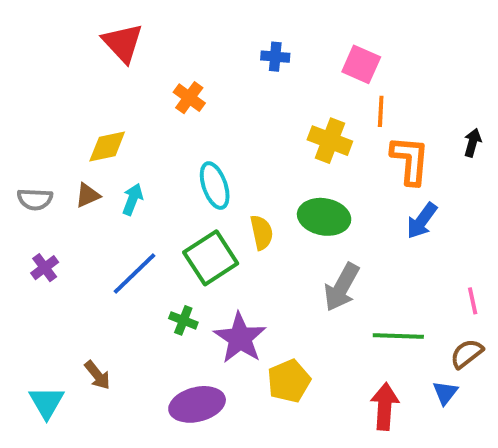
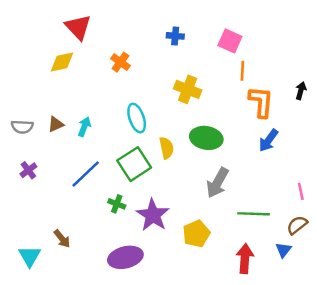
yellow cross: (330, 141) -> (188, 89), moved
yellow diamond: (107, 146) -> (62, 62), moved
yellow pentagon: (289, 381) -> (196, 234), moved

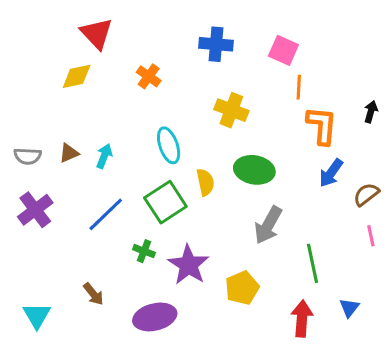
blue cross: (175, 36) -> (216, 44), size x1.5
purple cross: (28, 170) -> (35, 210), size x1.6
green line: (254, 214) -> (313, 263), turned 76
brown semicircle: (297, 225) -> (366, 194), moved
brown arrow: (62, 239) -> (93, 294), moved

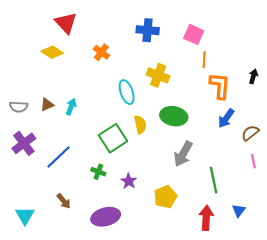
yellow diamond: (77, 76) -> (52, 52), turned 45
cyan ellipse: (169, 145) -> (127, 92), moved
blue line: (106, 214) -> (58, 157), moved
purple star: (188, 265) -> (129, 181), size x0.6

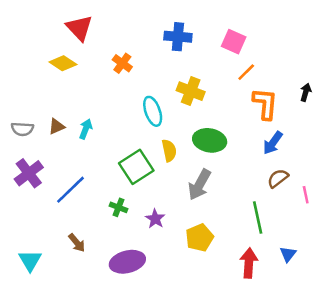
orange line: (204, 60) -> (246, 72), turned 42
brown semicircle: (250, 133) -> (278, 178), moved
gray arrow: (183, 154) -> (199, 185), moved

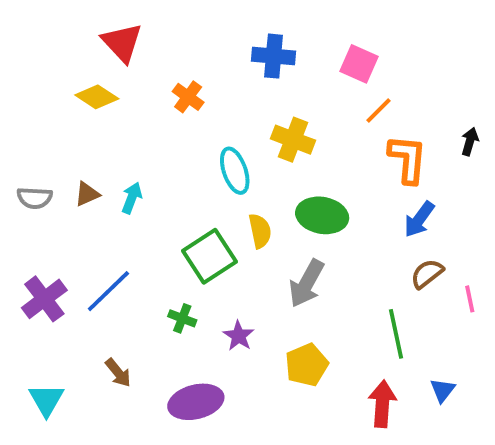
purple cross: (29, 173) -> (44, 299), moved

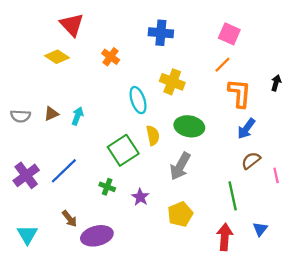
pink square: (359, 64) -> (229, 34), moved
purple ellipse: (196, 402) -> (97, 236), moved

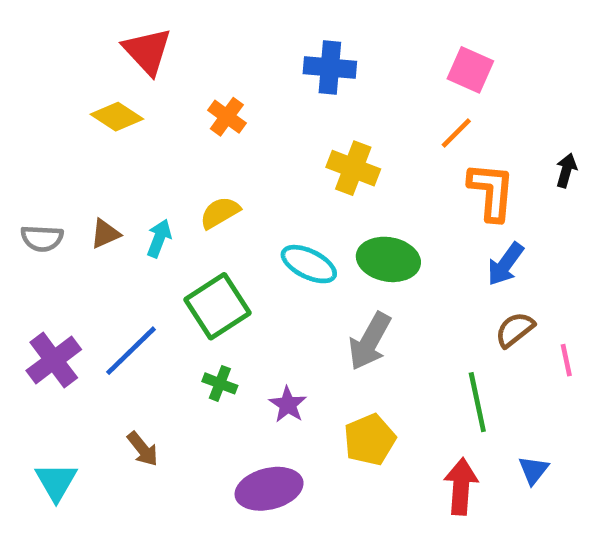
cyan ellipse: (138, 100) -> (309, 264), moved, turned -45
yellow semicircle: (153, 135) -> (220, 213), moved, turned -108
green square: (123, 150) -> (218, 306), moved
purple ellipse: (97, 236) -> (269, 489), moved

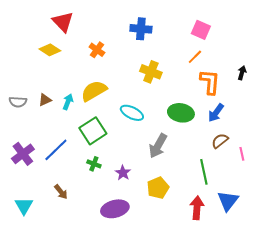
yellow semicircle: (220, 213) -> (94, 91), size x1.5
green ellipse: (388, 259) -> (181, 113), moved
blue triangle: (533, 470) -> (228, 201), size x1.6

